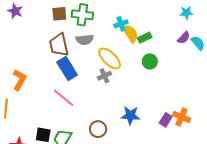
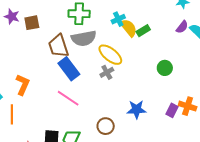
brown square: (59, 14) -> (32, 23), moved
gray semicircle: (85, 40) -> (84, 38), size x1.4
green circle: (150, 61) -> (165, 68), moved

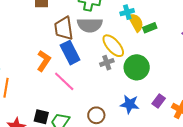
green circle: (165, 68) -> (137, 67), moved, size x1.6
orange L-shape: (23, 85) -> (44, 61), moved
purple rectangle: (172, 110) -> (159, 101), moved

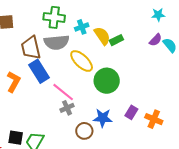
cyan cross: (127, 12) -> (82, 27), moved
gray cross: (107, 63) -> (67, 108), moved
pink line: (64, 81) -> (63, 92), moved
brown circle: (96, 115) -> (84, 131), moved

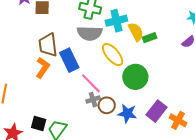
cyan cross: (82, 27) -> (116, 21), size x1.5
brown trapezoid: (31, 48) -> (48, 45), moved
purple rectangle: (131, 112) -> (156, 111), size x1.5
brown circle: (84, 131) -> (107, 105), moved

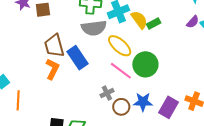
pink line: (91, 83) -> (121, 71), moved
brown circle: (107, 105) -> (121, 107), moved
purple rectangle: (156, 111) -> (169, 107), moved

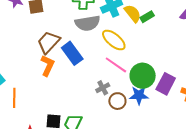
brown trapezoid: (54, 46) -> (49, 42), turned 60
green circle: (145, 64) -> (143, 76), moved
purple rectangle: (169, 107) -> (166, 84), moved

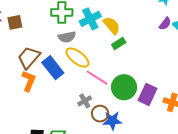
green rectangle: (147, 17) -> (119, 44), moved
gray semicircle: (87, 23) -> (67, 37), size x0.7
yellow ellipse: (114, 40) -> (77, 58), moved
blue star: (139, 95) -> (112, 121), moved

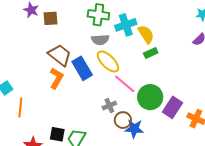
brown trapezoid: (29, 58) -> (60, 55), turned 80

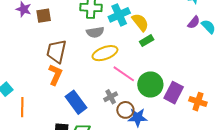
brown trapezoid: (60, 55) -> (56, 51), turned -110
yellow ellipse: (108, 61) -> (105, 53), turned -60
blue rectangle: (82, 68) -> (76, 102), moved

